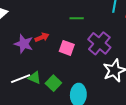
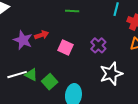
green line: (77, 18) -> (72, 11), moved
purple cross: (99, 43) -> (98, 45), size x0.7

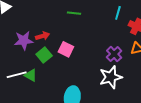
purple star: (23, 40) -> (24, 41), turned -30
purple cross: (98, 45) -> (114, 54), moved
green square: (50, 82) -> (44, 55), moved

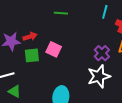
green square: (44, 55) -> (32, 55), turned 35
green triangle: (31, 75) -> (15, 91), moved

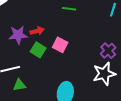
green square: (32, 55) -> (38, 50), turned 35
green triangle: (15, 91) -> (19, 85), turned -40

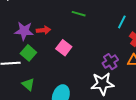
green square: (38, 50) -> (28, 53), moved
green triangle: (19, 85) -> (28, 84), moved, turned 40

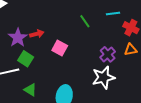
green line: (79, 14) -> (85, 21), moved, turned 48
cyan line: (122, 22) -> (113, 13), turned 64
purple star: (24, 31) -> (18, 38), turned -30

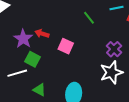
red arrow: (37, 34) -> (42, 34), turned -144

